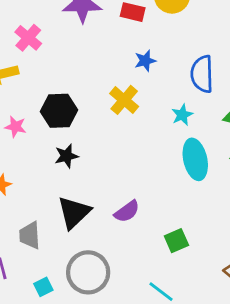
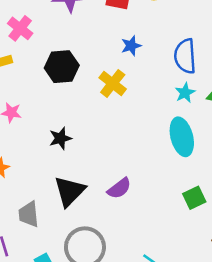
black hexagon: (59, 111) -> (62, 67), moved
cyan star: (182, 115) -> (185, 93), moved
green square: (176, 241) -> (194, 198), moved

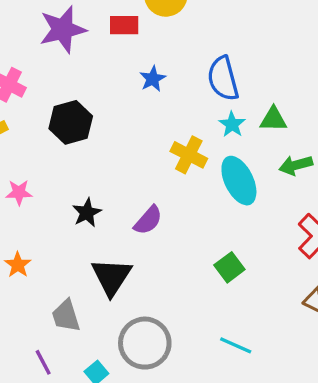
yellow cross: (113, 83) -> (189, 155), moved
purple semicircle: (119, 188) -> (148, 220), moved
green square: (194, 198) -> (229, 267), moved

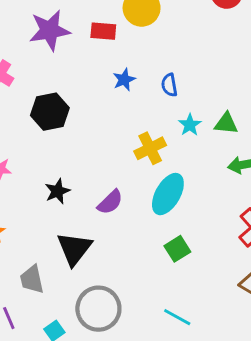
blue semicircle: (223, 79) -> (169, 85), moved, size x0.6
yellow cross: (189, 155) -> (150, 148), turned 32
cyan ellipse: (239, 181) -> (168, 194), moved, turned 51

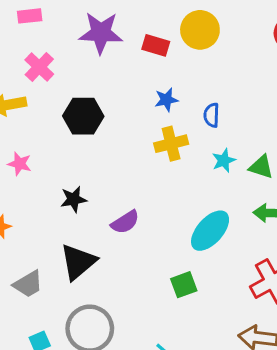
yellow cross: (150, 148) -> (171, 144), moved
cyan ellipse: (168, 194) -> (210, 231), moved
gray trapezoid: (32, 279) -> (28, 284), turned -120

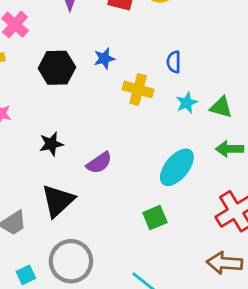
blue star: (166, 100) -> (104, 59), moved
yellow cross: (171, 144) -> (138, 89), turned 32

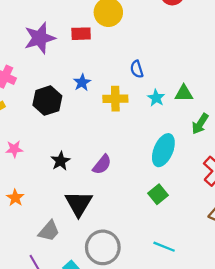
green arrow: (230, 149) -> (200, 124), turned -40

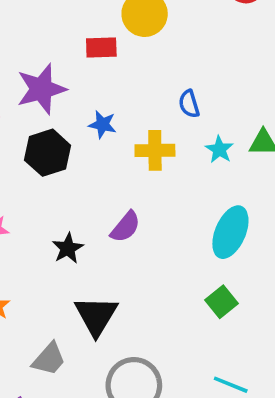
purple star: (40, 38) -> (41, 89), moved
blue star: (82, 82) -> (102, 124), turned -30
purple semicircle: (102, 165) -> (125, 227), moved

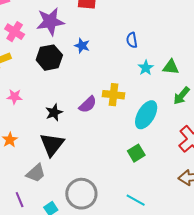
yellow cross: (155, 150) -> (113, 95), moved
black triangle: (96, 316) -> (52, 145), moved

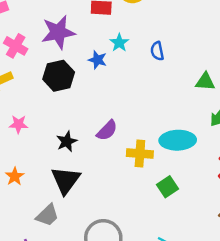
cyan star: (146, 68) -> (119, 43), moved
yellow cross: (113, 95) -> (140, 154), moved
cyan ellipse: (146, 115) -> (178, 140), turned 60

